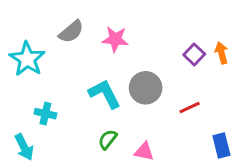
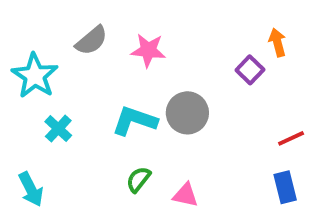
orange arrow: (221, 53) -> (277, 42), moved
cyan L-shape: (105, 94) -> (135, 121), turned -44
red line: (190, 108) -> (291, 138), moved
cyan cross: (45, 114) -> (58, 129), moved, turned 30

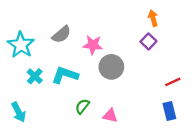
gray semicircle: (92, 41) -> (61, 34), moved
orange arrow: (277, 42) -> (153, 18), moved
pink star: (148, 50) -> (93, 45), moved
cyan L-shape: (135, 121) -> (65, 75), moved

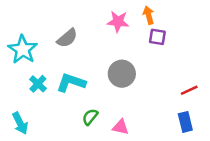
orange arrow: (153, 18) -> (149, 15), moved
purple square: (148, 41) -> (157, 37), moved, turned -35
pink star: (93, 45) -> (118, 22), moved

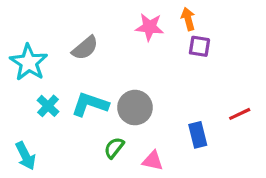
gray circle: (122, 74) -> (135, 108), moved
blue rectangle: (185, 122) -> (198, 135), moved

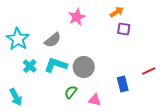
orange arrow: (188, 19) -> (117, 12), turned 72
pink star: (149, 27) -> (77, 17), moved, turned -30
gray semicircle: (85, 48) -> (53, 40), moved

